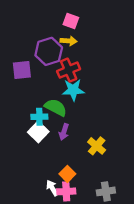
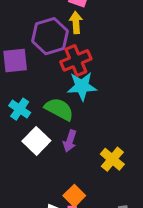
yellow arrow: (69, 41) -> (76, 22), turned -98
cyan cross: (39, 117) -> (20, 109), moved, turned 35

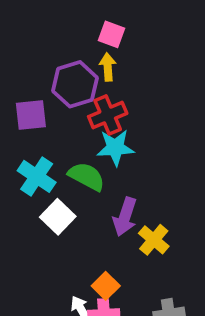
cyan cross: (20, 109) -> (37, 176), size x1.4
purple arrow: (70, 141) -> (125, 217), moved, size x1.4

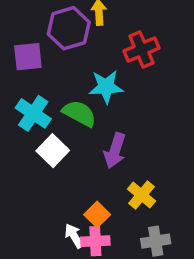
red cross: (108, 115) -> (141, 50), moved
yellow cross: (154, 240) -> (141, 195), moved

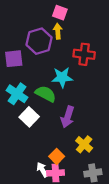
red cross: (141, 50) -> (84, 54), turned 30

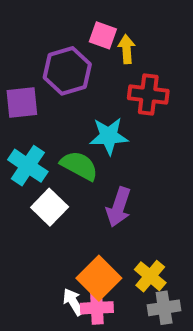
pink square: (60, 13) -> (103, 35), moved
yellow arrow: (58, 31) -> (127, 49), moved
yellow cross: (84, 144) -> (150, 276), moved
orange square: (57, 156) -> (99, 278), size x1.5

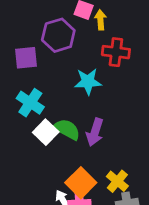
green semicircle: (79, 166) -> (67, 129), moved

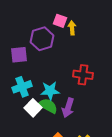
red cross: (116, 52) -> (83, 75), moved
cyan star: (88, 82) -> (50, 91), moved
cyan cross: (30, 103) -> (22, 87), turned 36

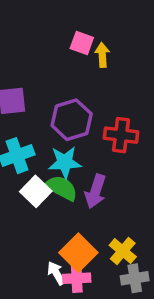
purple hexagon: (42, 39) -> (72, 120), moved

